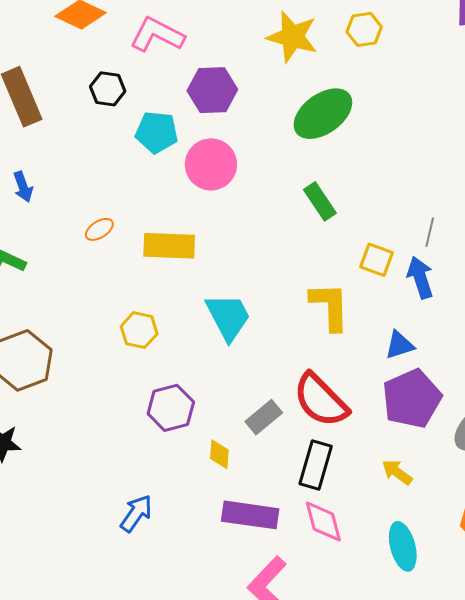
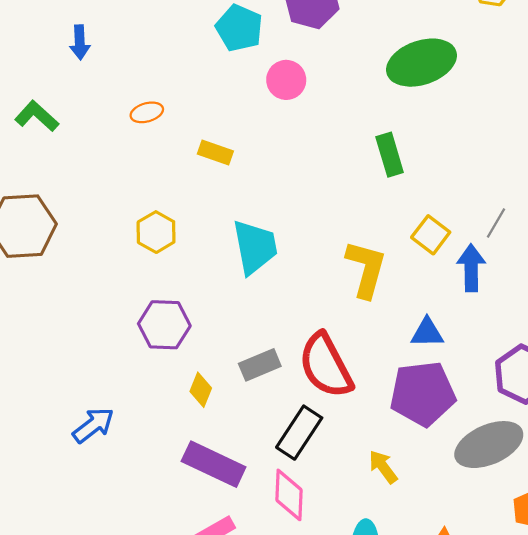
pink circle: (211, 164) -> (286, 80), size x0.7
yellow rectangle: (169, 246) -> (215, 152), size x0.6

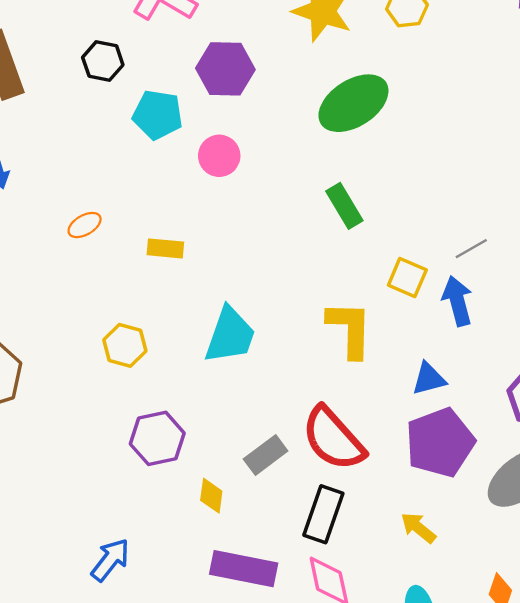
gray line: (496, 223) -> (471, 249), turned 44
cyan trapezoid: (255, 247) -> (230, 335), turned 44

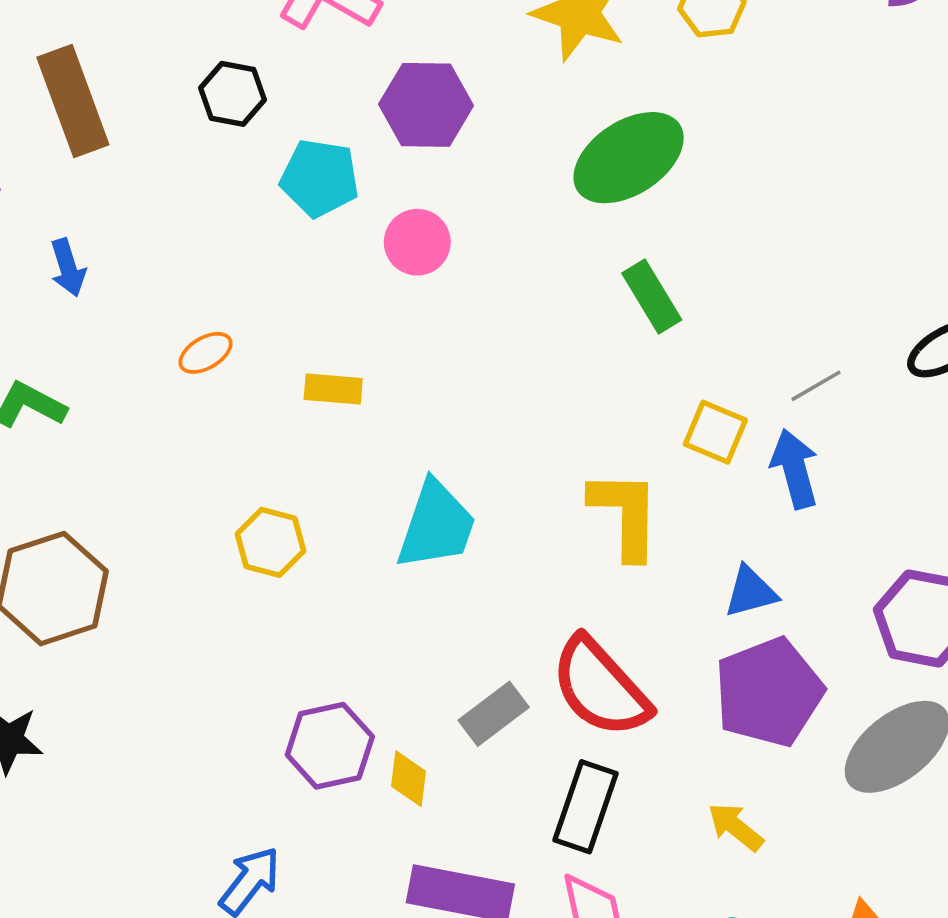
green rectangle: (344, 206) -> (652, 297), moved
purple hexagon: (157, 438) -> (330, 746), moved

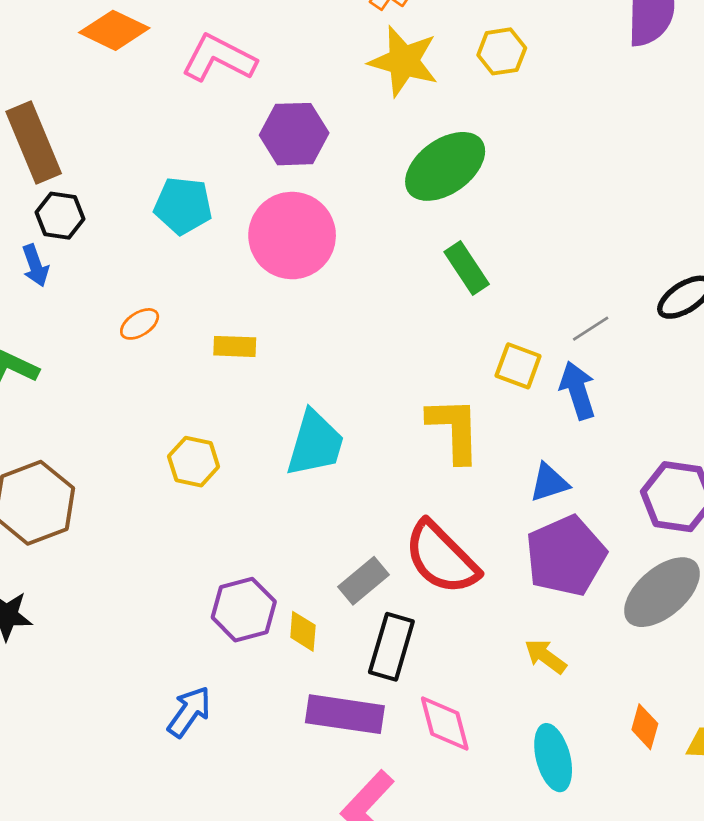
black hexagon: (233, 94) -> (60, 216), moved
cyan pentagon: (320, 178) -> (183, 206), moved
pink circle: (417, 242) -> (292, 236), size x1.8
black rectangle: (586, 807) -> (391, 647), moved

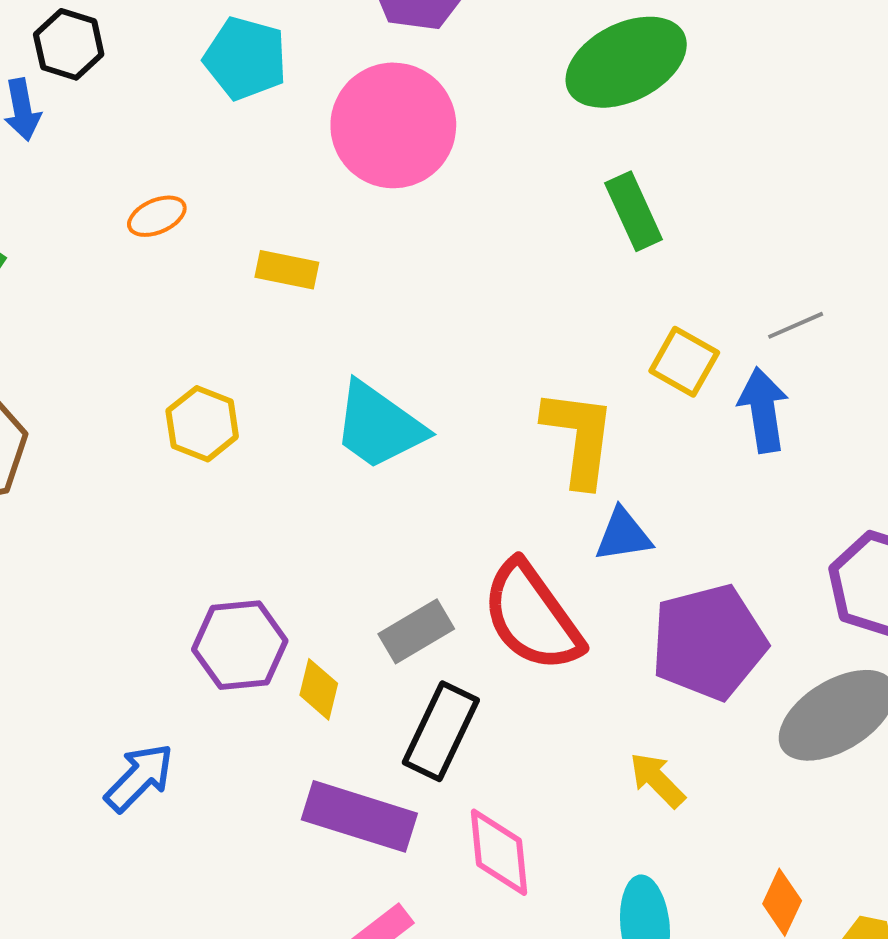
cyan trapezoid: (315, 444) -> (379, 426), turned 100
blue triangle: (549, 483) -> (623, 535), moved

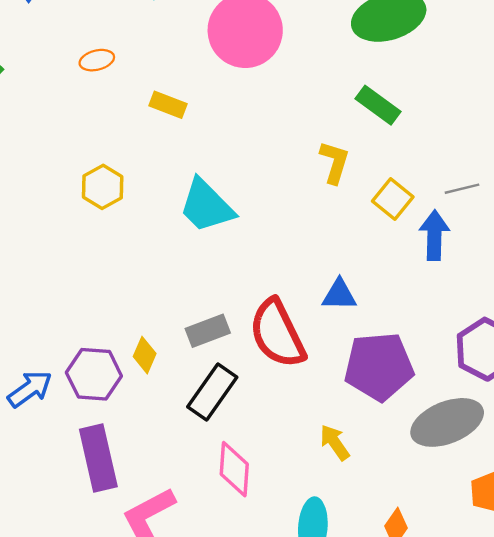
green rectangle: (634, 211) -> (378, 105), turned -39
yellow L-shape: (579, 437) -> (334, 162), moved, size x0.7
purple hexagon: (240, 645) -> (94, 374), moved
purple rectangle: (359, 816) -> (98, 458), moved, turned 50

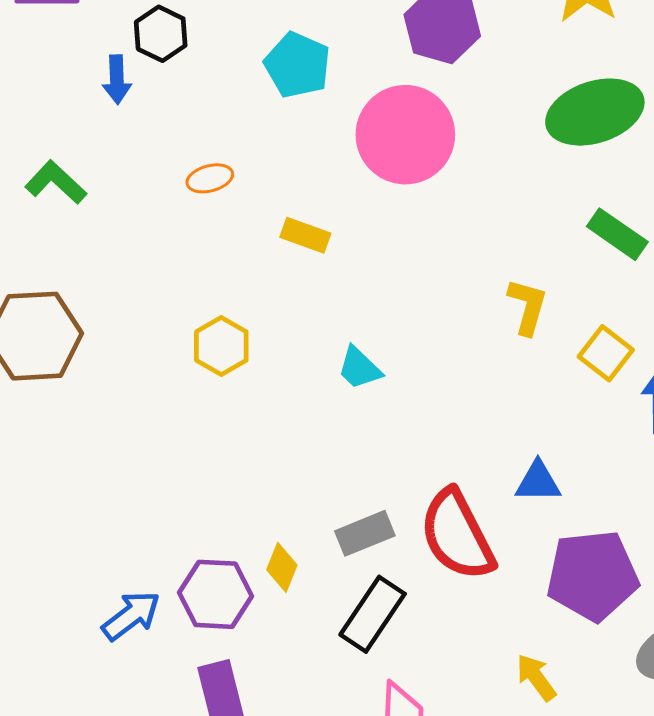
green rectangle: (378, 105) -> (617, 234), moved
cyan trapezoid: (206, 206) -> (359, 368), size x0.6

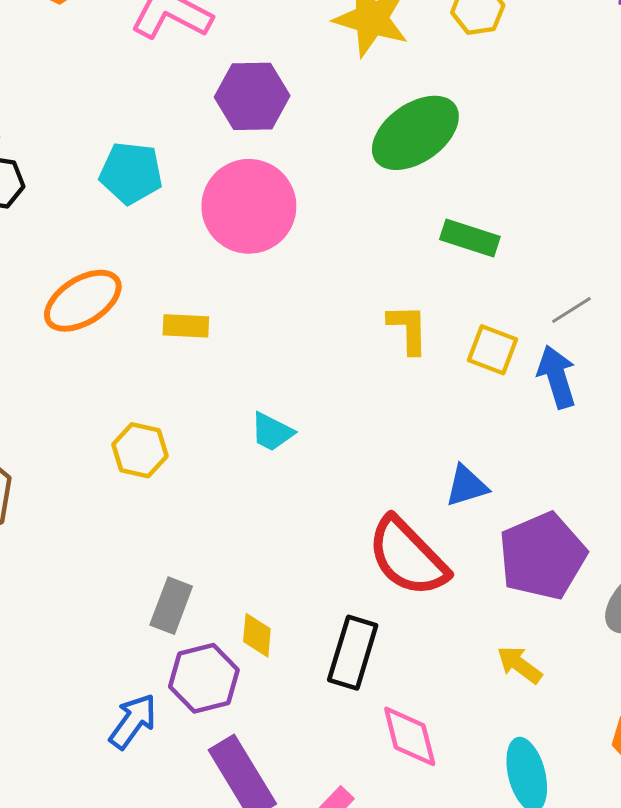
orange ellipse: (210, 178) -> (83, 301), size x1.8
gray rectangle: (365, 533) -> (171, 606), moved, turned -30

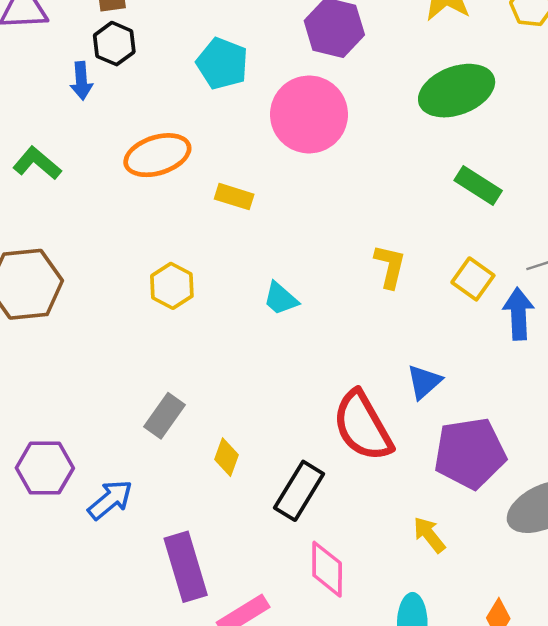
yellow L-shape: (408, 329) -> (390, 266), moved
blue triangle: (467, 486) -> (424, 382), turned -39
purple hexagon: (204, 678) -> (45, 468), moved

